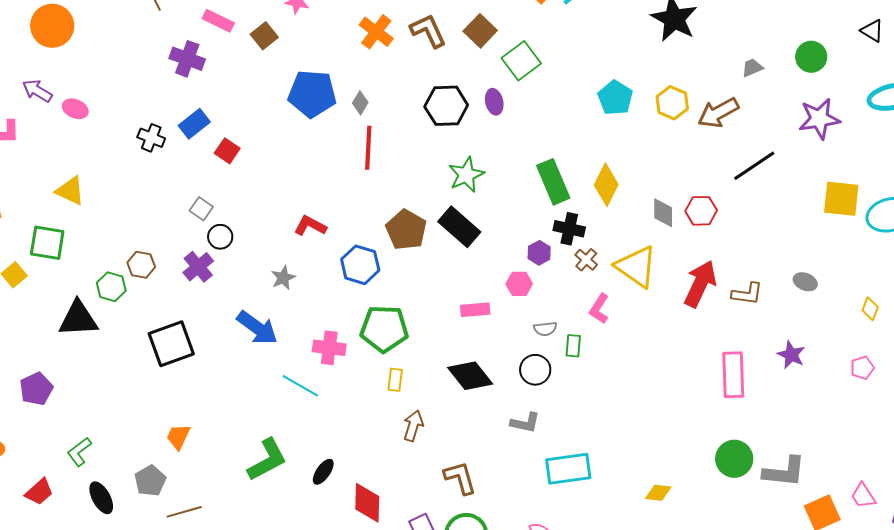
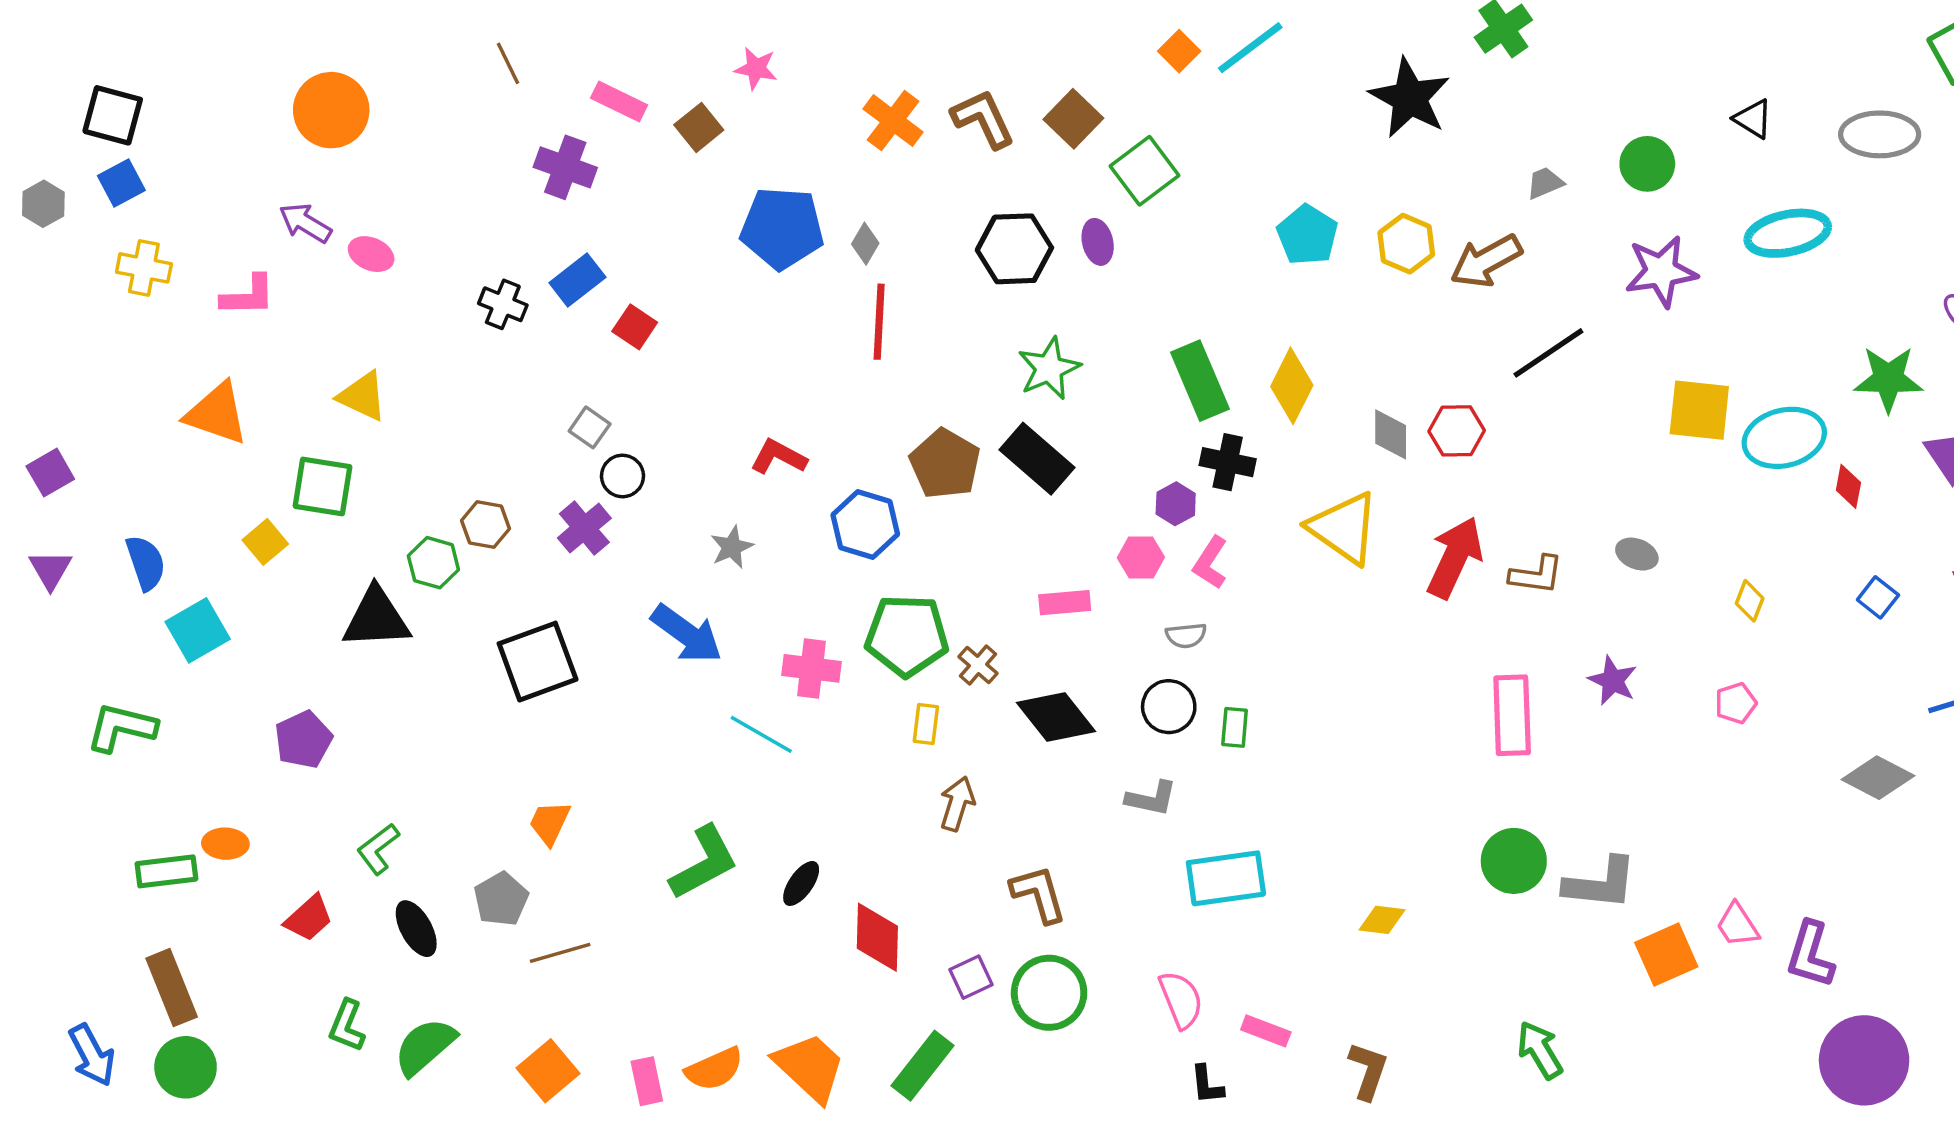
brown cross: (586, 260) -> (978, 665), moved
pink L-shape: (599, 309) -> (1210, 563), moved
green rectangle: (573, 346) -> (1235, 727), moved

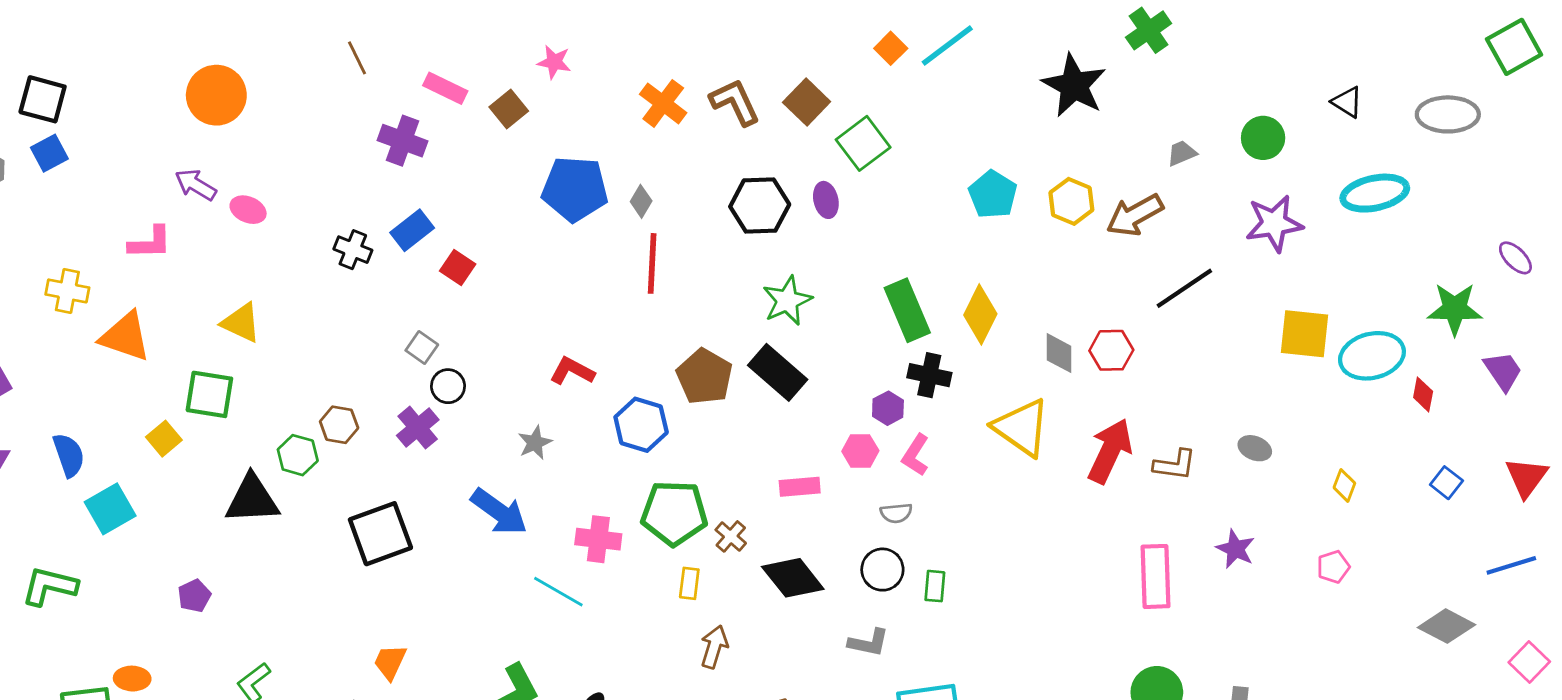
yellow cross: (144, 268) -> (67, 291), moved
purple pentagon: (303, 740) -> (194, 596), size x0.7

